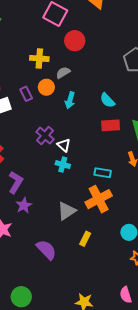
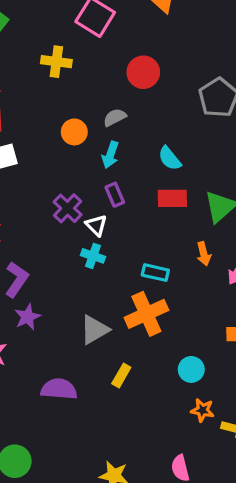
red circle: (75, 41) -> (143, 72), moved
yellow cross: (39, 58) -> (56, 62), moved
gray semicircle: (63, 73) -> (115, 117), moved
purple rectangle: (26, 94) -> (115, 195), moved
purple semicircle: (46, 250) -> (59, 389), turned -45

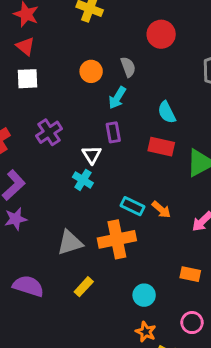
gray semicircle: (115, 117) -> (128, 67), turned 84
purple cross: (68, 208) -> (49, 132), moved
orange arrow: (204, 254) -> (161, 209), moved, turned -48

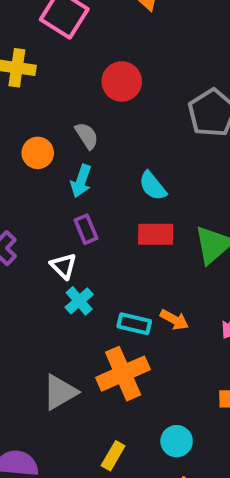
cyan cross: (83, 180) -> (79, 301), moved, turned 30
yellow rectangle: (84, 287) -> (113, 456), moved

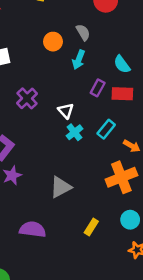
purple rectangle: (86, 229) -> (98, 88), moved, turned 49
cyan rectangle: (134, 324) -> (106, 129), moved, turned -66
orange cross: (123, 374) -> (121, 177), moved

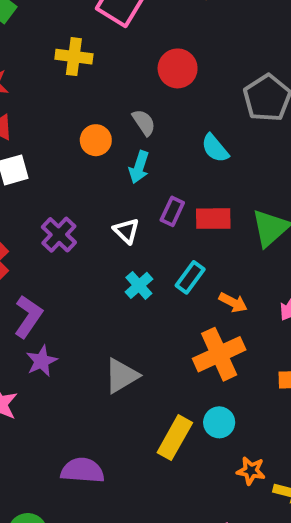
cyan semicircle: (122, 64) -> (215, 148), moved
white triangle: (66, 111) -> (126, 231), moved
cyan circle: (130, 220) -> (219, 422), moved
yellow rectangle: (91, 227) -> (175, 438), size x1.5
purple semicircle: (33, 229) -> (82, 470), moved

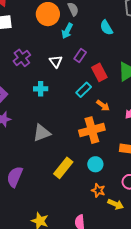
orange circle: (96, 140) -> (48, 14), size x1.5
red rectangle: (213, 219) -> (99, 72), moved, turned 54
cyan cross: (139, 285) -> (41, 89), moved, turned 32
cyan circle: (219, 422) -> (95, 164), moved
purple semicircle: (82, 470) -> (15, 177), turned -80

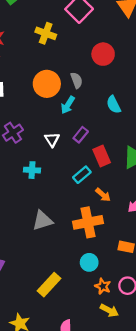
gray triangle: (42, 133) -> (42, 221), moved
yellow rectangle: (63, 168) -> (49, 285), moved
orange star: (98, 190) -> (103, 286), moved

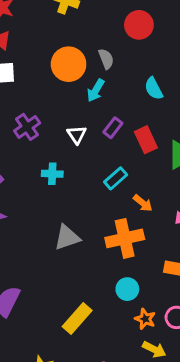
red rectangle: (102, 156) -> (146, 140), moved

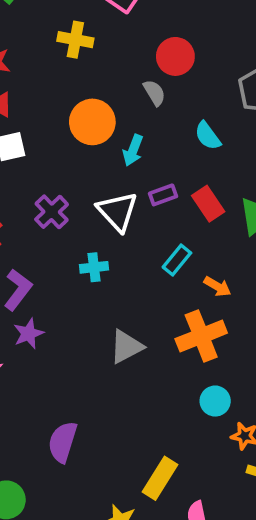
gray semicircle: (106, 59) -> (154, 93), moved
purple rectangle: (113, 128) -> (163, 195), turned 42
white triangle: (77, 135) -> (118, 211), size x1.6
yellow rectangle: (77, 318) -> (160, 478), moved

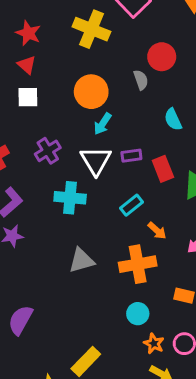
yellow cross: (75, 40) -> (91, 29), size x1.4
cyan arrow: (133, 150) -> (103, 124), moved
cyan cross: (94, 267) -> (70, 198), size x1.5

